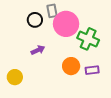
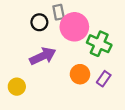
purple arrow: (38, 50) -> (43, 56), size x1.6
purple rectangle: (92, 70) -> (104, 79), turned -48

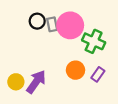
gray rectangle: (59, 12) -> (52, 24), moved
purple arrow: (43, 56) -> (36, 82), moved, turned -30

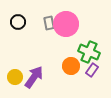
black circle: (37, 21) -> (18, 22), moved
green cross: (94, 41) -> (89, 52), moved

